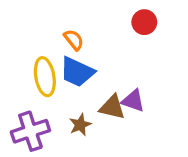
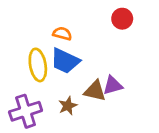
orange semicircle: (74, 40) -> (62, 34), turned -36
purple triangle: (133, 101) -> (113, 85), turned -35

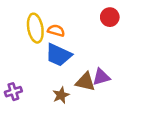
yellow ellipse: (38, 65) -> (35, 28), moved
purple cross: (26, 111) -> (13, 92), moved, size x0.6

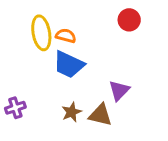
purple triangle: (101, 77) -> (119, 90), turned -30
brown triangle: (85, 82) -> (100, 115), moved

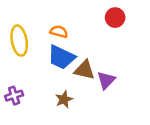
yellow ellipse: (41, 33) -> (19, 41), moved
brown triangle: (100, 115) -> (84, 70), moved

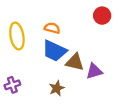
purple triangle: (106, 80) -> (94, 71), turned 30

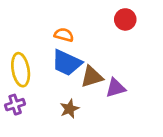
yellow ellipse: (17, 36) -> (21, 70), moved
brown triangle: (75, 62) -> (92, 77), turned -30

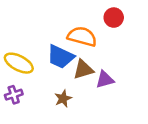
orange semicircle: (64, 35) -> (82, 36), moved, size x1.6
yellow ellipse: (21, 70) -> (19, 63), turned -52

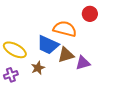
brown star: (63, 99) -> (38, 68), moved

